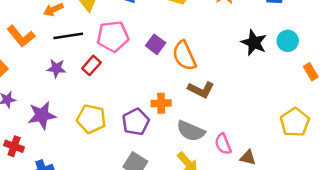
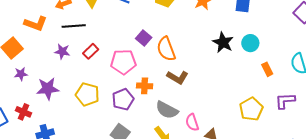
orange L-shape: (21, 36) -> (36, 24), turned -35
pink pentagon: (113, 36) -> (123, 62), moved

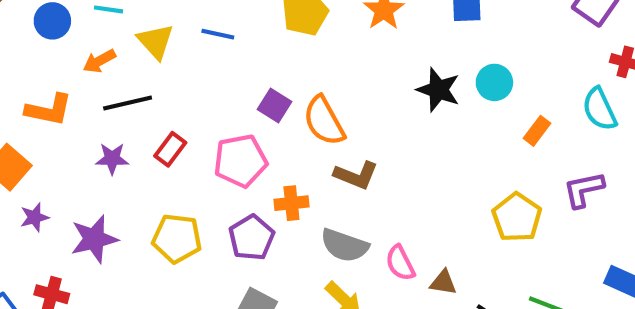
orange rectangle: (267, 69) -> (537, 131), turned 72

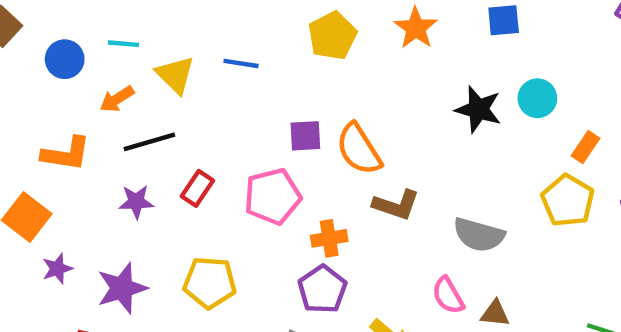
purple square: (275, 106) -> (305, 136), turned -32
yellow pentagon: (517, 217) -> (568, 201), moved
purple pentagon: (252, 238) -> (322, 289), moved
gray semicircle: (345, 245) -> (479, 235), moved

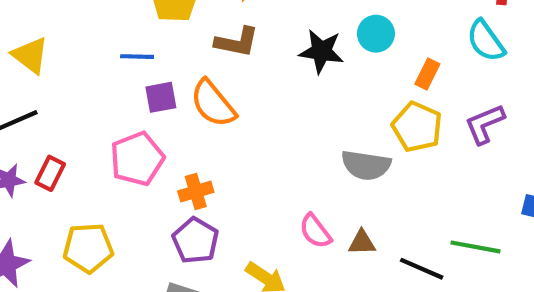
blue line: (241, 63) -> (137, 57), moved
red rectangle: (197, 188) -> (50, 173), moved
brown L-shape: (396, 205) -> (237, 42), moved
gray semicircle: (479, 235) -> (366, 165), moved

